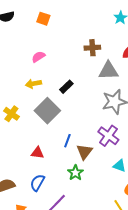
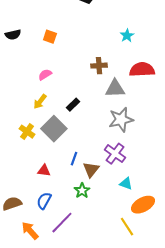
yellow arrow: (33, 84) -> (40, 102), turned -42
yellow cross: (11, 114) -> (27, 132), moved

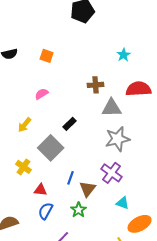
yellow arrow: (40, 102) -> (25, 125), moved
yellow cross: (27, 132) -> (24, 167), moved
blue semicircle: (44, 201) -> (46, 211), moved

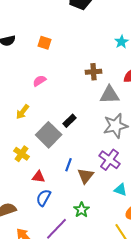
black rectangle: (70, 124) -> (70, 121), moved
green star: (79, 210) -> (82, 210), moved

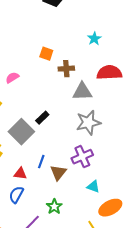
orange square: (44, 43) -> (46, 54), moved
purple cross: (110, 160) -> (82, 157), turned 30
red triangle: (38, 177) -> (20, 174), moved

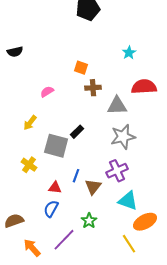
brown cross: (66, 69) -> (93, 88), moved
gray square: (21, 132) -> (56, 146), turned -30
cyan triangle: (93, 187) -> (128, 201), size x1.5

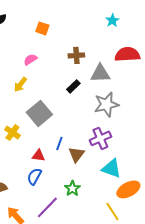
orange square: (81, 68) -> (42, 28), moved
yellow arrow: (30, 123) -> (20, 84), moved
black rectangle: (77, 132) -> (73, 86), moved
gray square: (56, 146) -> (39, 113), turned 35

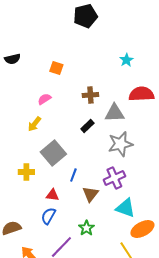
yellow cross: (12, 132) -> (26, 172), turned -35
blue line: (59, 143) -> (73, 175), moved

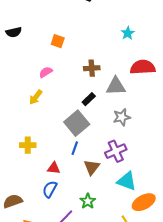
gray star: (120, 144) -> (122, 117), size x0.7
gray square: (53, 153) -> (77, 123), moved

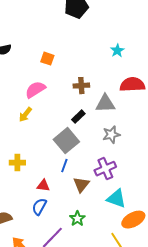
pink semicircle: (46, 72) -> (35, 90), size x1.5

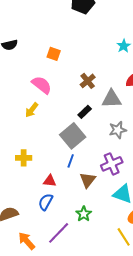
brown cross: (81, 86) -> (88, 81), turned -35
pink semicircle: (35, 90) -> (42, 85), turned 70

